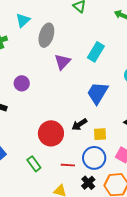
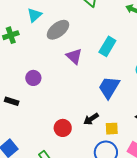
gray ellipse: (46, 35) -> (58, 30), turned 35
purple triangle: (62, 62) -> (74, 56), turned -30
red circle: (51, 133) -> (63, 128), size x0.7

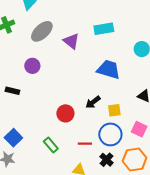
gray ellipse: (58, 30) -> (42, 31), moved
cyan rectangle: (107, 46) -> (104, 29), turned 54
blue trapezoid: (109, 87) -> (109, 70), turned 80

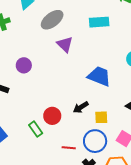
cyan rectangle: (104, 29) -> (99, 22), moved
gray ellipse: (42, 31) -> (52, 20), moved
green rectangle: (51, 145) -> (36, 129), moved

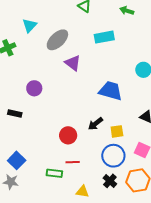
green rectangle: (36, 129) -> (54, 173), moved, turned -42
red line: (69, 148) -> (73, 162), moved

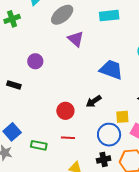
yellow square: (117, 131) -> (122, 117), moved
green rectangle: (54, 173) -> (39, 145), moved
black cross: (110, 181) -> (104, 159), turned 32

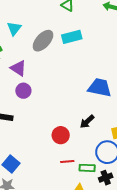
cyan rectangle: (109, 16) -> (72, 37), moved
purple triangle: (76, 39) -> (18, 68), moved
green rectangle: (39, 145) -> (87, 168), moved

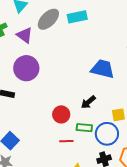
purple triangle: (18, 68) -> (25, 35), moved
purple circle: (23, 91) -> (26, 68), size x1.6
green rectangle: (87, 168) -> (84, 128), moved

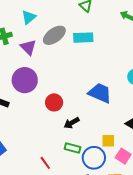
black arrow: (88, 102) -> (72, 123), moved
red circle: (61, 114) -> (54, 102), moved
red line: (66, 141) -> (45, 163), moved, turned 48

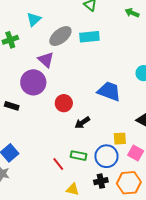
purple triangle: (28, 47) -> (46, 60), moved
green rectangle: (73, 148) -> (79, 156), moved

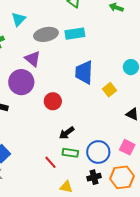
gray ellipse: (60, 36) -> (46, 34), turned 30
blue trapezoid: (109, 91) -> (84, 72), moved, turned -105
black arrow: (82, 123) -> (67, 133), moved
yellow square: (120, 139) -> (110, 90), moved, turned -32

